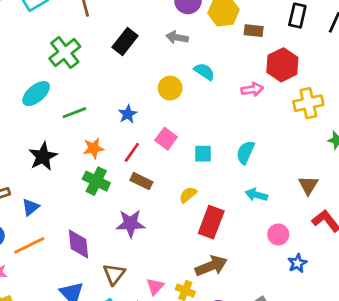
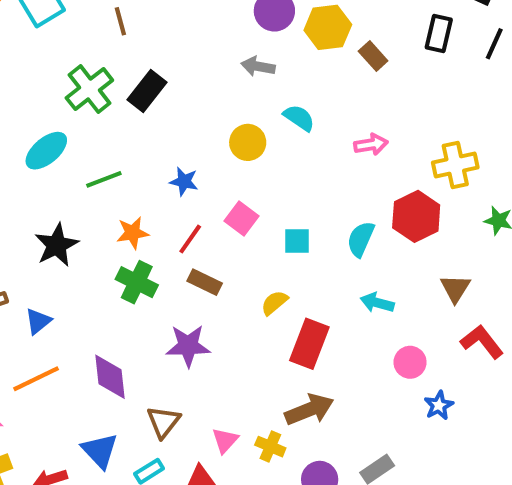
brown rectangle: (254, 31) -> (373, 56), turned 42
black rectangle: (125, 42) -> (147, 91), moved
red hexagon: (282, 65) -> (416, 216), moved
blue star: (128, 114) -> (184, 181), turned -30

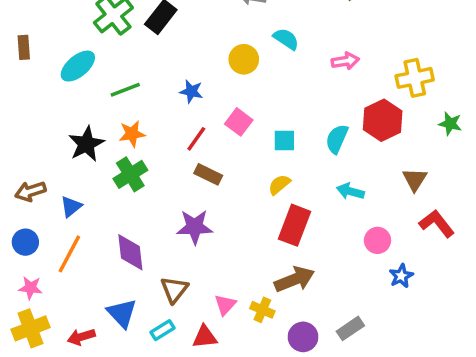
orange star: (133, 233) -> (132, 134), moved
green cross: (137, 282) -> (130, 174), moved, turned 32
yellow semicircle: (274, 303) -> (279, 185), moved
orange line: (36, 379) -> (69, 254), turned -36

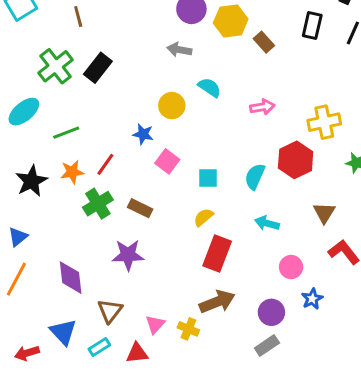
blue star: (191, 91) -> (143, 134), moved
red line: (196, 139) -> (105, 164), moved
green cross: (130, 174) -> (98, 204), moved
purple circle: (303, 337) -> (271, 312), moved

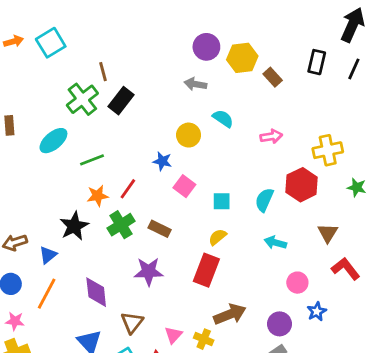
brown line: (78, 16) -> (103, 72), moved
black star: (31, 181) -> (74, 226), moved
red rectangle: (217, 253) -> (206, 270), moved

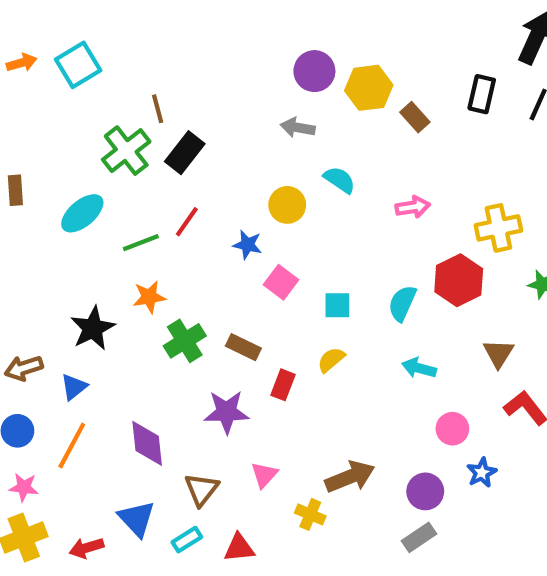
red line: (128, 189) -> (187, 222), moved
black star: (74, 226) -> (93, 328), moved
red rectangle: (206, 270) -> (283, 385), moved, size x0.6
pink triangle: (173, 335) -> (264, 475), moved

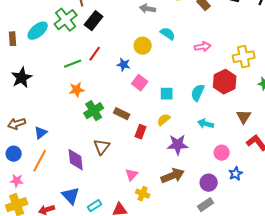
cyan ellipse: (82, 213) -> (38, 31), moved
black star: (93, 328) -> (22, 78), moved
purple star: (227, 412) -> (178, 145), moved
brown triangle: (201, 489) -> (102, 147), moved
yellow cross: (310, 514) -> (143, 194), moved

